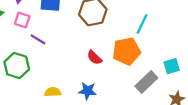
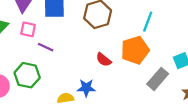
blue star: (87, 91) -> (86, 88), moved

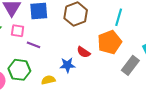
blue star: (86, 88) -> (67, 65), moved
yellow semicircle: (65, 98) -> (48, 80), moved

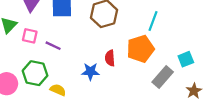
pink square: (18, 31) -> (30, 36), moved
red semicircle: (83, 52) -> (110, 58), turned 48
yellow semicircle: (48, 80) -> (58, 90), moved, turned 32

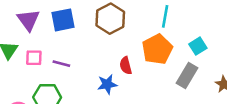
cyan square: (186, 59) -> (198, 46), moved

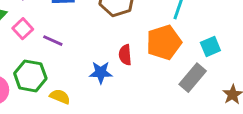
pink square: (34, 58) -> (23, 29), turned 36

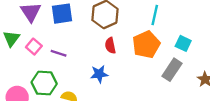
cyan square: (210, 46) -> (183, 43), turned -35
red semicircle: (125, 55) -> (110, 45), moved

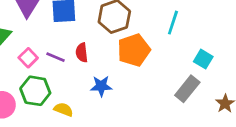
red semicircle: (110, 45) -> (82, 53), moved
orange pentagon: (146, 45) -> (134, 50), moved
pink square: (34, 47) -> (28, 58), moved

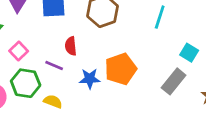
orange pentagon: (134, 50) -> (121, 69), moved
purple line: (56, 57) -> (54, 65), moved

